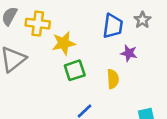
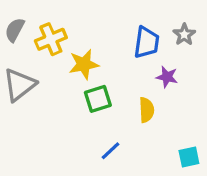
yellow cross: (38, 24) -> (51, 39), turned -30

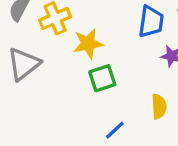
yellow semicircle: (147, 110) -> (159, 107), moved

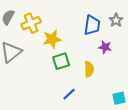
yellow semicircle: (159, 107) -> (89, 69), moved

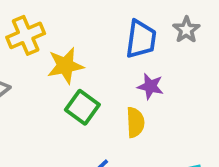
purple star: (105, 47) -> (150, 86), moved
green square: (61, 61) -> (82, 107), turned -36

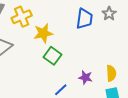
purple star: (150, 86) -> (85, 77), moved
yellow semicircle: (135, 122) -> (111, 73), moved

